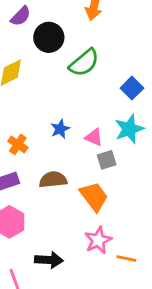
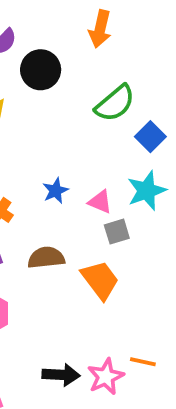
green semicircle: (84, 63) -> (115, 103), moved
pink star: (98, 240) -> (106, 377), moved
black arrow: (49, 260) -> (61, 375), moved

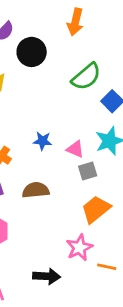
blue star: (55, 191) -> (42, 141), turned 30
orange trapezoid: (100, 280) -> (96, 209), moved, turned -92
pink star: (106, 377) -> (79, 248), moved

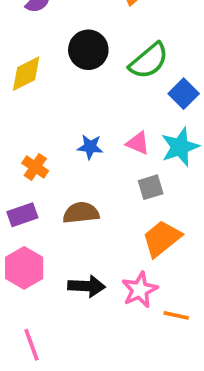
black circle: (32, 52) -> (88, 50), moved
pink triangle: (75, 149) -> (138, 143), moved
black arrow: (47, 276) -> (86, 286), moved

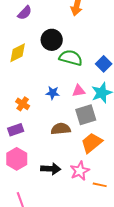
green semicircle: (149, 61) -> (71, 58), moved, turned -125
pink triangle: (138, 143) -> (79, 91), turned -32
gray square: (151, 187) -> (86, 115), size x1.5
brown semicircle: (81, 213) -> (61, 129), moved

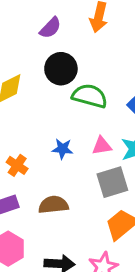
purple semicircle: (25, 13) -> (50, 28), moved
brown semicircle: (61, 129) -> (53, 205), moved

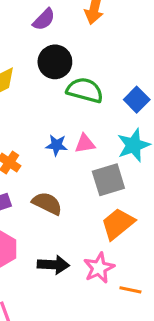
pink triangle: (102, 146) -> (85, 144), moved
brown semicircle: (53, 205) -> (47, 203), turned 32

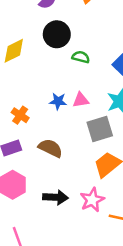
green semicircle: (85, 90) -> (81, 57), size x0.6

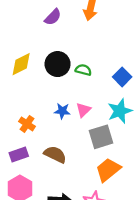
black circle: (57, 34) -> (58, 64), moved
pink triangle: (81, 100) -> (83, 110), turned -35

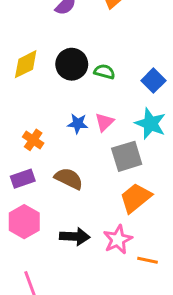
cyan star: (120, 111) -> (150, 124), turned -30

